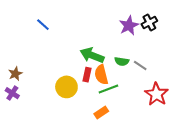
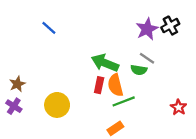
gray line: (140, 65) -> (147, 58), moved
yellow circle: (66, 87) -> (57, 105), moved
red star: (157, 94) -> (179, 107), size x0.6

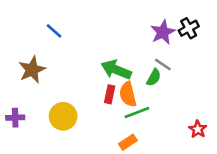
green semicircle: (139, 70) -> (154, 77), turned -70
brown star: (17, 84) -> (32, 70), moved, size x1.5
purple cross: (14, 106) -> (15, 118), turned -35
red star: (179, 107) -> (198, 129), moved

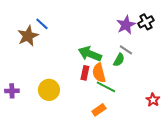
brown star: (32, 70) -> (28, 36), moved
green line: (137, 112) -> (106, 87), turned 48

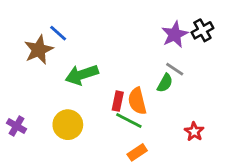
green arrow: (90, 54) -> (82, 75), moved, turned -40
green line: (106, 87) -> (129, 120), moved
purple cross: (12, 91) -> (16, 126), turned 32
red star: (153, 100) -> (194, 132), moved

